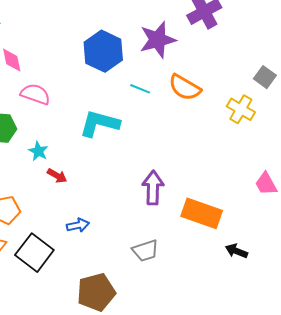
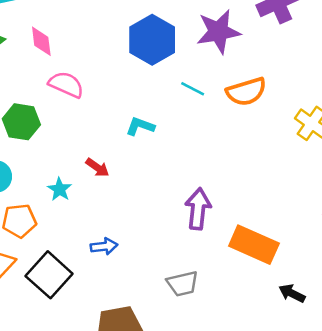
orange semicircle: (185, 87) -> (246, 92), turned -52
cyan L-shape: (99, 124) -> (140, 126), size x0.6
cyan star: (38, 151) -> (60, 189), moved
red arrow: (57, 176) -> (97, 168), moved

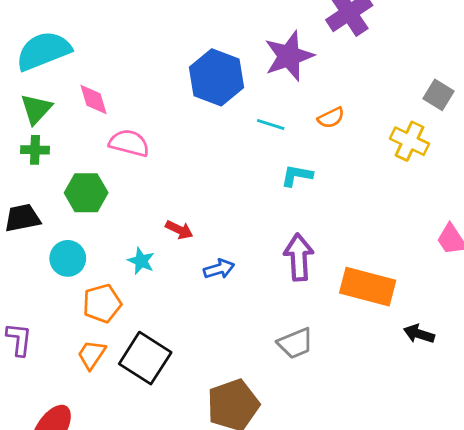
orange semicircle: (246, 92) -> (331, 118), size x0.6
cyan L-shape: (140, 126) -> (297, 176), moved
blue arrow: (104, 246) -> (219, 269), moved

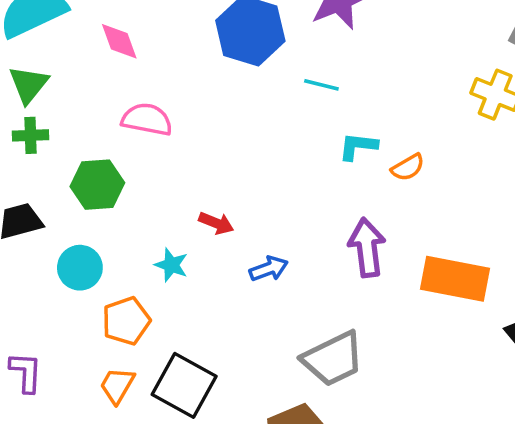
pink diamond: (93, 99) -> (119, 41), moved
orange semicircle: (331, 118) -> (408, 167), moved
gray trapezoid: (295, 343) -> (333, 359), moved, size x1.4

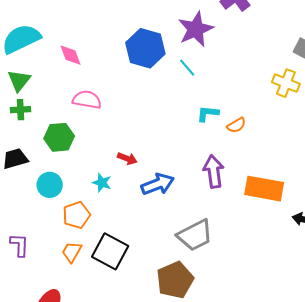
cyan line: (321, 85) -> (187, 68), moved, turned 36
blue arrow: (269, 269) -> (158, 184), size x1.5

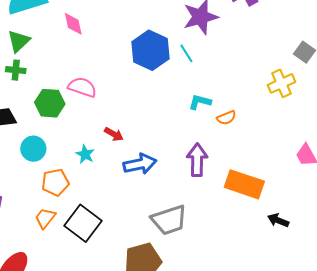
blue hexagon: (145, 48) -> (150, 50), moved
yellow cross: (286, 83) -> (281, 83), turned 36
pink semicircle: (87, 100) -> (82, 87), moved

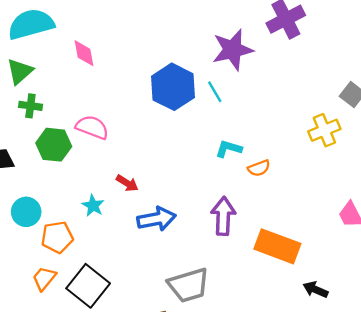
green cross: (16, 70) -> (30, 106), moved
cyan circle: (33, 149) -> (26, 212), moved

